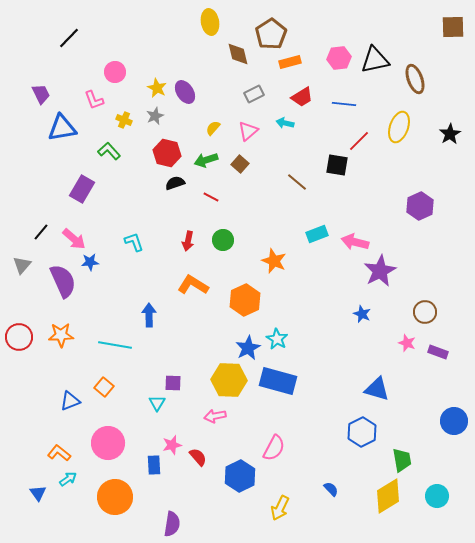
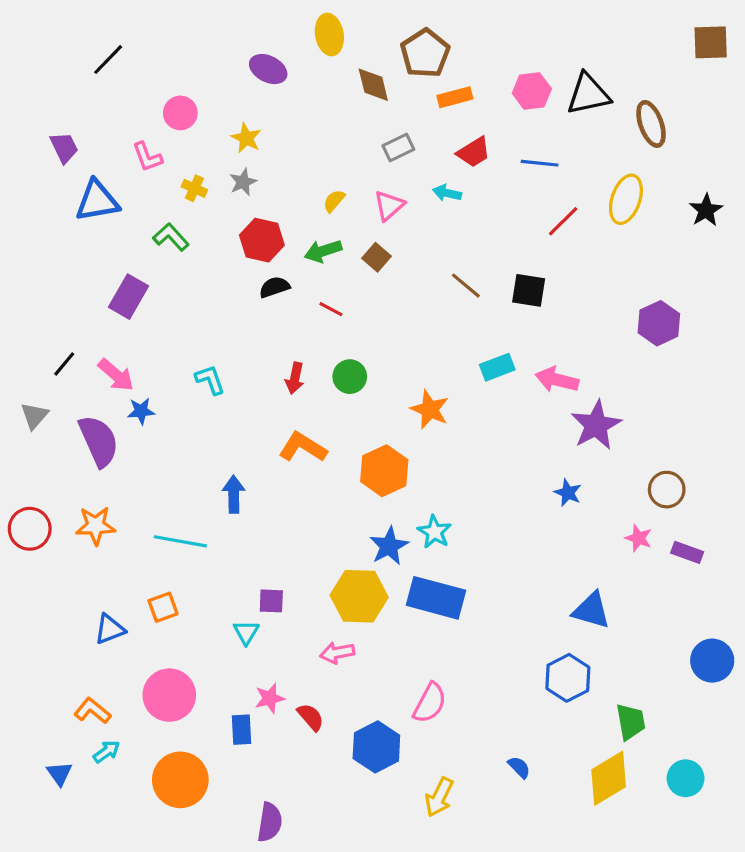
purple ellipse: (185, 92) -> (268, 69), moved, turned -30
black square: (337, 165) -> (529, 290), moved
orange square: (104, 387) -> (163, 607), turned 30

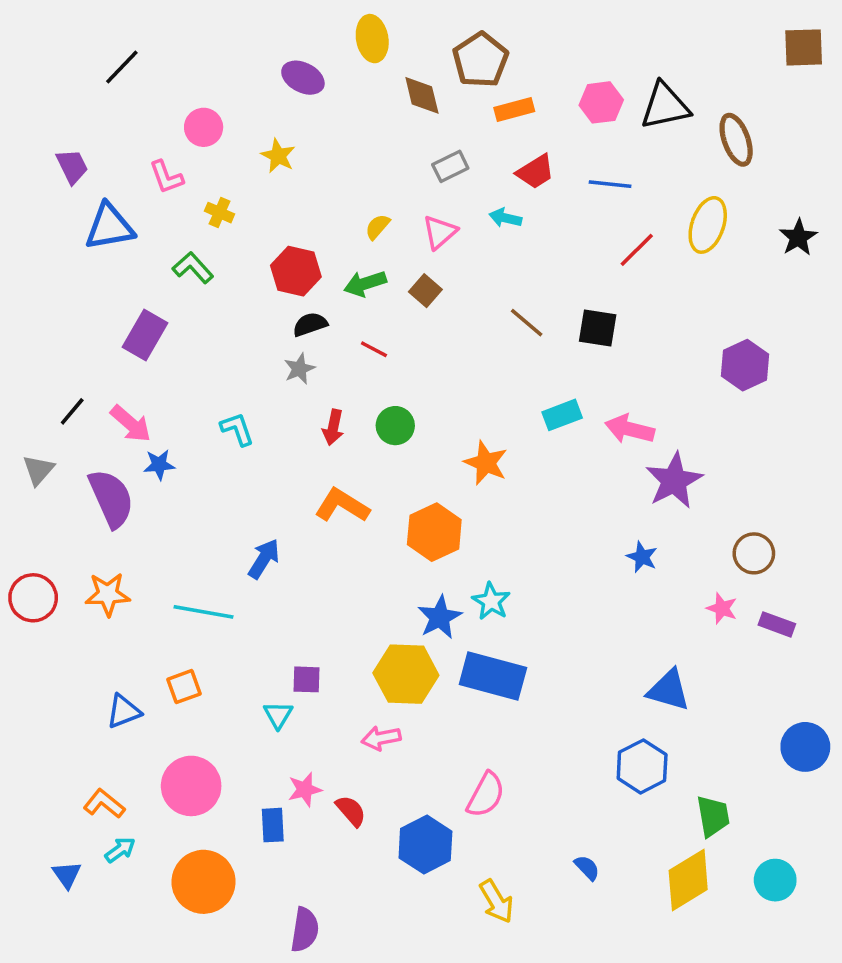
gray star: (243, 182) -> (299, 369), moved
blue arrow: (234, 494) -> (264, 559), turned 33
yellow arrow: (439, 797) -> (496, 901), turned -57

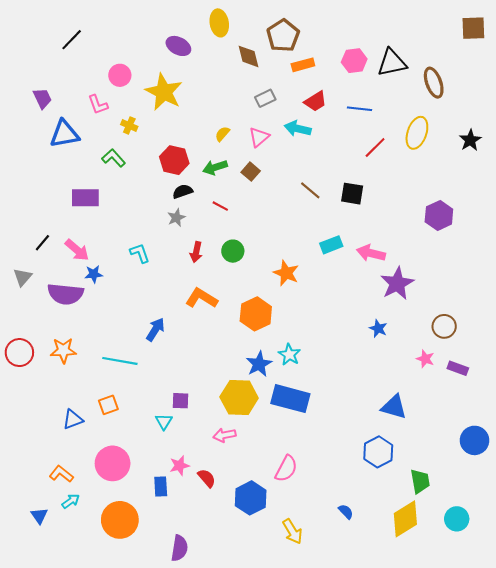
yellow star: (278, 156) -> (164, 92), size x1.8
cyan arrow: (505, 218) -> (298, 129), size x1.4
purple rectangle: (145, 335) -> (85, 198), turned 60
purple semicircle: (111, 498) -> (65, 294), turned 120

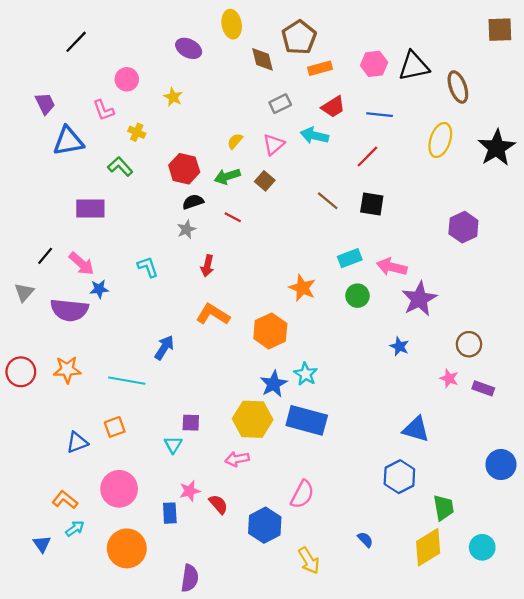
yellow star: (164, 92) -> (173, 97), size x0.5
black star: (470, 140) -> (497, 148), size x1.6
red line: (375, 147) -> (367, 157), moved
green circle: (233, 251) -> (357, 296), moved

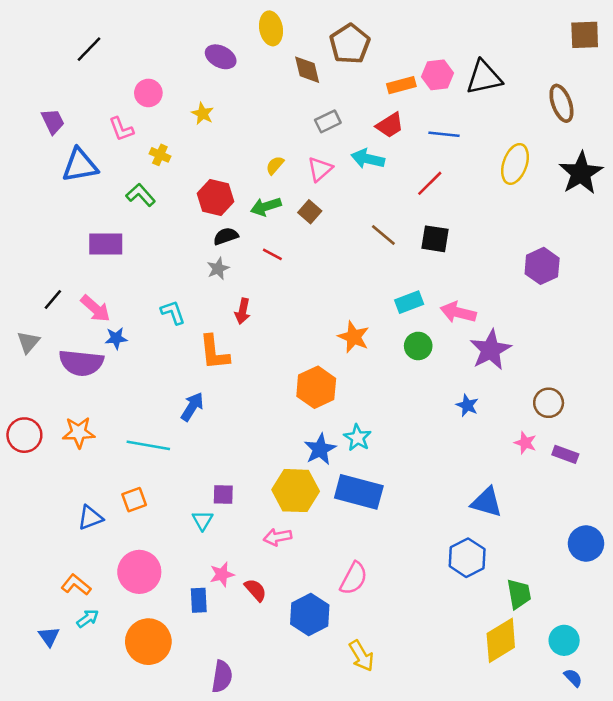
orange rectangle: (320, 68) -> (401, 85), moved
brown ellipse: (458, 87) -> (561, 103), moved
orange L-shape: (213, 314) -> (214, 352), moved, turned -128
blue semicircle: (365, 540) -> (573, 678), moved

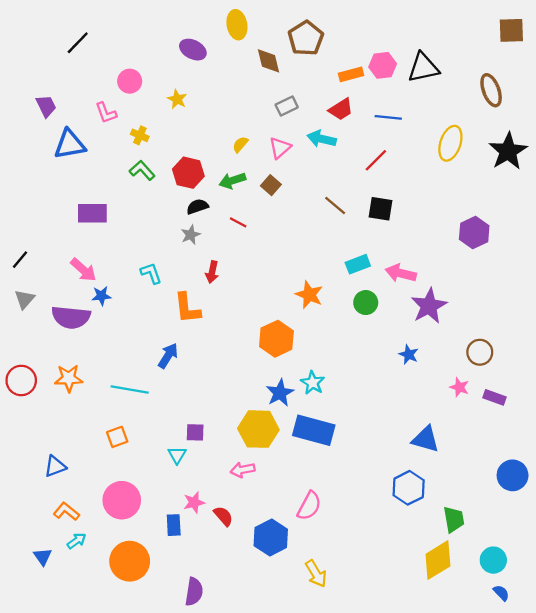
green L-shape: (141, 195) -> (142, 170), moved
black line: (53, 300) -> (20, 260), moved
blue triangle: (90, 518) -> (55, 466), moved

